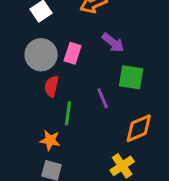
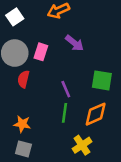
green square: (131, 77) -> (102, 80), moved
green line: (68, 113) -> (65, 113), moved

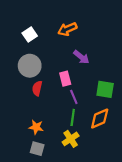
pink rectangle: (41, 52) -> (65, 79), moved, turned -32
yellow cross: (82, 145) -> (71, 139), moved

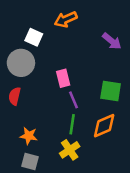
white square: (30, 34) -> (34, 37), moved, turned -32
purple arrow: (81, 57) -> (112, 41), moved
red semicircle: (37, 88) -> (15, 96), moved

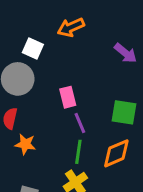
orange star: (29, 136) -> (25, 144), moved

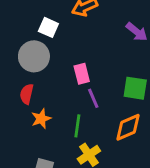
orange star: (25, 144) -> (41, 119), turned -30
green line: (78, 152) -> (77, 126), moved

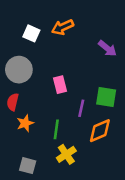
white square: (48, 27) -> (31, 33), moved
purple line: (93, 98) -> (81, 108), moved, turned 35

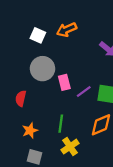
gray circle: (19, 70) -> (42, 69), moved
purple line: (81, 108) -> (84, 92), moved, turned 42
orange star: (25, 123) -> (30, 130), moved

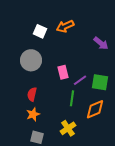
gray circle: (42, 69) -> (31, 60), moved
red semicircle: (21, 98) -> (32, 94), moved
green line: (61, 124) -> (72, 98), moved

